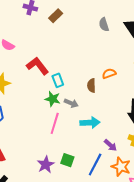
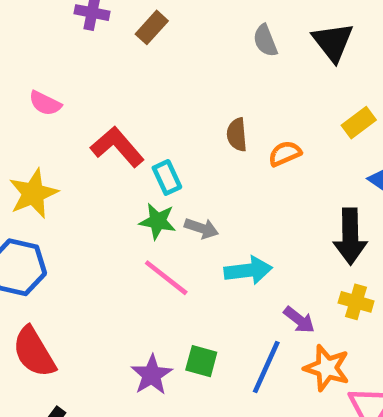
brown semicircle: (91, 86) -> (237, 135), moved
pink line: (55, 123) -> (166, 278), turned -65

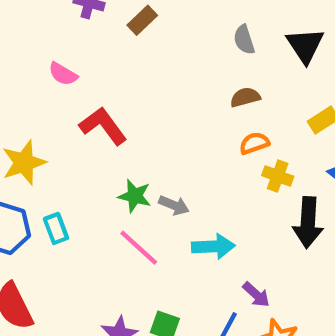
pink semicircle: (45, 103) -> (63, 74), moved
brown semicircle: (237, 135) -> (245, 97), moved, turned 76
cyan rectangle: (167, 177) -> (56, 228), moved
yellow cross: (356, 302) -> (278, 176), moved

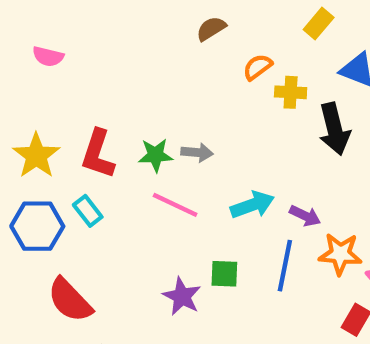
brown semicircle: (245, 97) -> (211, 29), moved
red L-shape: (103, 126) -> (98, 154), moved, turned -108
cyan arrow: (213, 247) -> (252, 205), moved

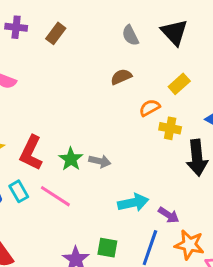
yellow rectangle: (319, 23) -> (179, 84), moved
green star: (156, 155) -> (71, 159), turned 30
pink line: (175, 205) -> (55, 196), moved

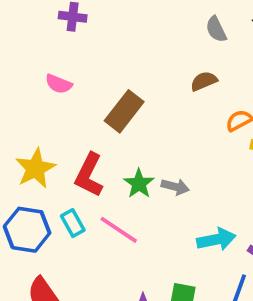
brown rectangle: (56, 33) -> (124, 111), moved, size x1.5

